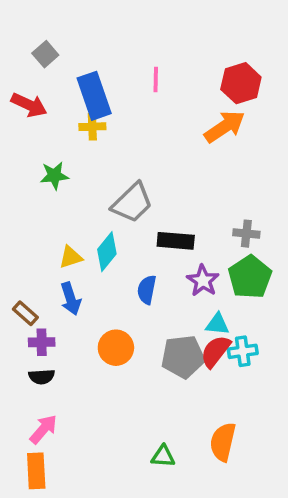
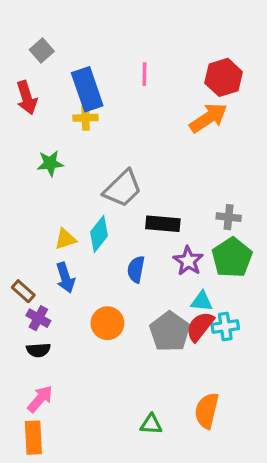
red arrow: (29, 105) -> (27, 98), turned 48
purple cross: (42, 342) -> (38, 318), turned 30
gray pentagon: (183, 357) -> (170, 332), turned -30

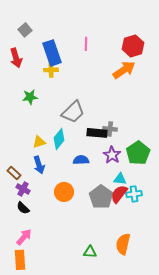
gray cross: (229, 217) -> (110, 129), moved
blue semicircle: (136, 269) -> (81, 160), turned 77
black semicircle: (38, 350) -> (23, 208), turned 48

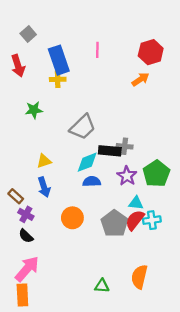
orange arrow: (124, 70) -> (141, 79), size x0.7
cyan diamond: (59, 139) -> (87, 162), moved, turned 30
pink arrow: (24, 237) -> (27, 269), size x1.4

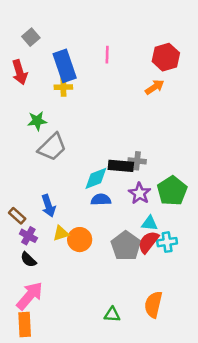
gray trapezoid: (83, 127) -> (52, 147), moved
yellow triangle: (44, 161) -> (61, 233), moved

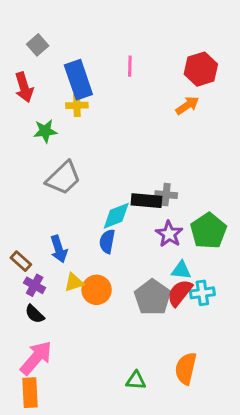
green star: (37, 121) -> (45, 131), moved
blue semicircle: (101, 200) -> (107, 241), moved, turned -78

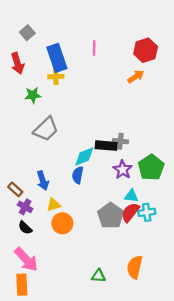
orange circle: (97, 290) -> (62, 223), moved
pink arrow: (36, 358) -> (26, 259), turned 96

